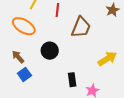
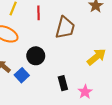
blue square: (24, 74) -> (22, 75), moved

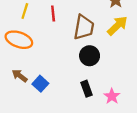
black circle: (36, 56) -> (90, 56), moved
yellow arrow: (96, 57) -> (117, 26), moved

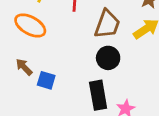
blue square: (40, 84) -> (46, 80), turned -35
black rectangle: (86, 89) -> (98, 95), size x1.5

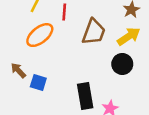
orange ellipse: (30, 26) -> (40, 35), moved, turned -68
black circle: (108, 58) -> (122, 64), moved

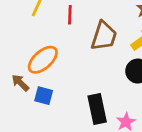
orange ellipse: (40, 35) -> (43, 60), moved

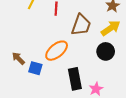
orange ellipse: (43, 60) -> (57, 51), moved

